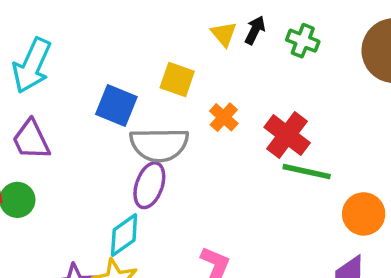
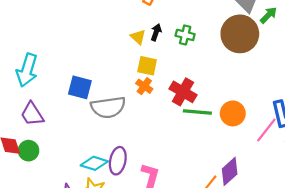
yellow square: (177, 80) -> (147, 66), moved
purple ellipse: (149, 185) -> (118, 161), moved
orange circle: (364, 214) -> (233, 113), moved
cyan diamond: (124, 235) -> (94, 163), turned 60

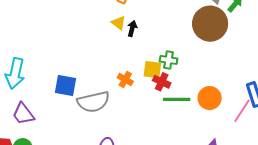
green cross: (185, 35) -> (169, 60), moved
yellow triangle: (138, 37) -> (118, 23), moved
yellow square: (147, 66) -> (152, 70), moved
red cross: (183, 92) -> (162, 82), size x0.7

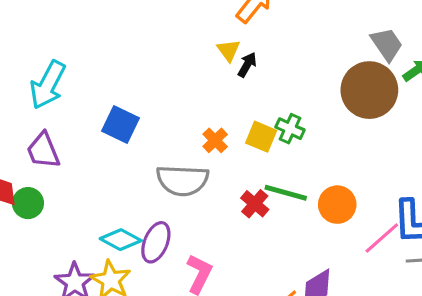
red cross: (162, 82) -> (255, 204), moved
gray semicircle: (93, 102) -> (182, 180), moved

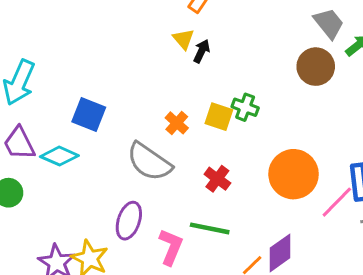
brown circle: (369, 90) -> (316, 67), size x0.7
gray semicircle: (182, 180) -> (149, 162), turned 36
green line: (286, 193) -> (210, 228), moved
orange circle: (337, 205) -> (294, 174), size x1.4
cyan diamond: (121, 240) -> (59, 156), moved

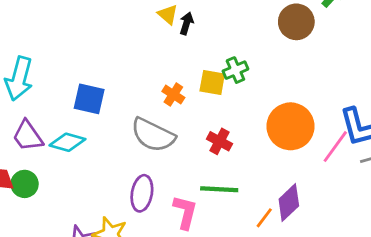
green cross: (245, 107) -> (235, 70), turned -35

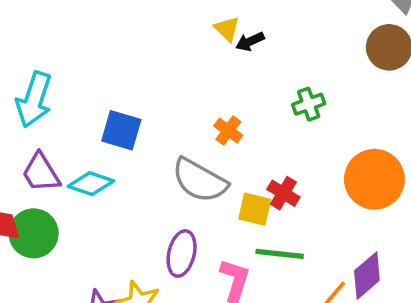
black arrow: (187, 23) -> (250, 41), turned -135
yellow square: (212, 83) -> (255, 209), moved
green circle: (25, 184) -> (34, 233), size x1.4

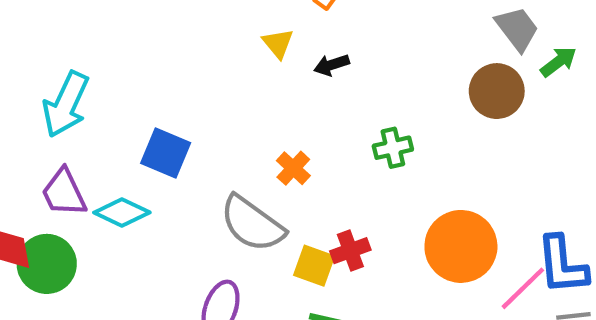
yellow triangle: (227, 29) -> (278, 43), moved
red cross: (283, 193) -> (350, 251), turned 32

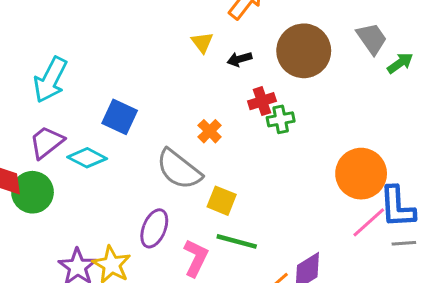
brown circle: (497, 91) -> (304, 51), moved, size x1.4
purple trapezoid: (64, 193) -> (47, 142), turned 75
orange circle: (461, 246) -> (361, 174), moved
red cross: (350, 251) -> (262, 101), moved

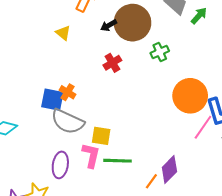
black arrow: (239, 59) -> (109, 25), moved
blue square: (120, 117) -> (52, 100), moved
green cross: (281, 119) -> (160, 52), moved
orange cross: (210, 131) -> (68, 92), moved
pink L-shape: (196, 258) -> (91, 155), moved

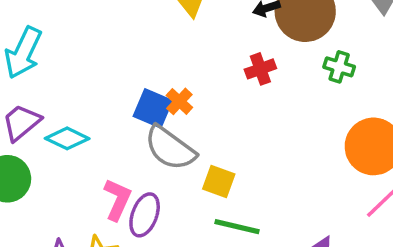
green cross: (160, 52) -> (339, 67), turned 30
pink L-shape: (91, 155) -> (117, 200), moved

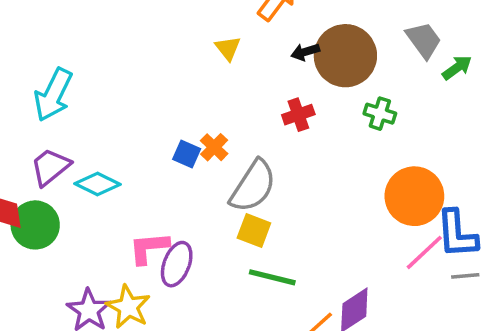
blue square: (153, 108) -> (187, 154), size x0.7
gray semicircle: (170, 148) -> (253, 186), moved, turned -94
pink L-shape: (117, 200) -> (149, 248), turned -120

